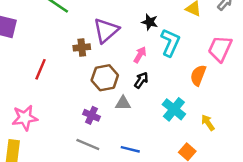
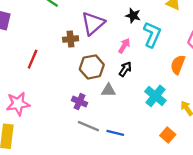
gray line: (88, 144) -> (88, 126), moved

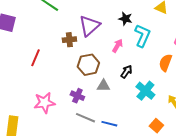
black arrow: (125, 69) -> (126, 72), moved
pink star: (18, 104) -> (44, 103), moved

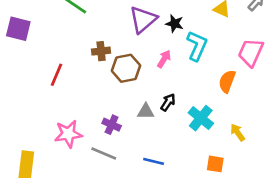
purple triangle: (89, 26) -> (143, 20), moved
brown hexagon: (88, 65) -> (126, 68), moved
black arrow: (126, 72) -> (168, 102), moved
gray line: (85, 118) -> (104, 153), moved
orange square: (156, 126) -> (215, 164), turned -32

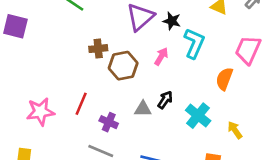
red line: (56, 75) -> (81, 104), moved
pink star: (68, 134) -> (40, 112), moved

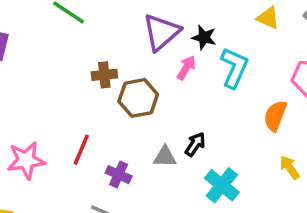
pink arrow: (161, 56) -> (186, 68), moved
cyan cross: (198, 116) -> (222, 185), moved
yellow arrow: (235, 130) -> (289, 167), moved

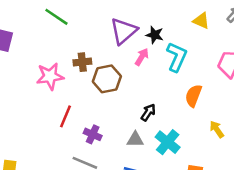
orange semicircle: (275, 116) -> (193, 96), moved
gray triangle: (165, 157) -> (135, 140), moved
pink star: (26, 160) -> (50, 76), moved

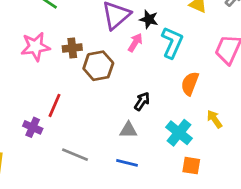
pink star: (50, 76) -> (35, 47), moved
purple cross: (93, 134) -> (33, 127), moved
cyan cross: (168, 142) -> (179, 133), moved

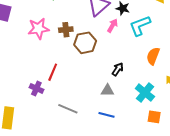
cyan L-shape: (172, 43) -> (140, 26), turned -135

